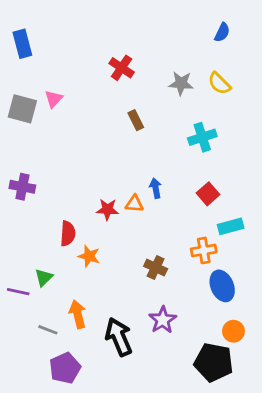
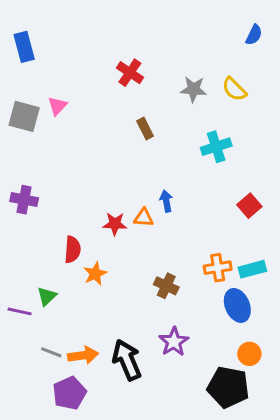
blue semicircle: (222, 32) -> (254, 35), moved
red square: (208, 194) -> (249, 206), moved
cyan rectangle: (231, 226) -> (252, 269), moved
orange star: (89, 256) -> (95, 274), turned 30
orange arrow: (78, 314) -> (83, 355), moved, turned 96

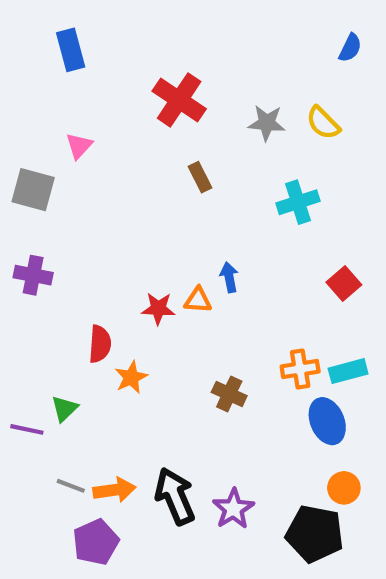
blue rectangle: (24, 47) -> (71, 50), moved
red cross: (130, 73) -> (179, 100), size x1.4
gray square: (24, 116) -> (33, 190), moved
purple star: (174, 342) -> (233, 509), moved

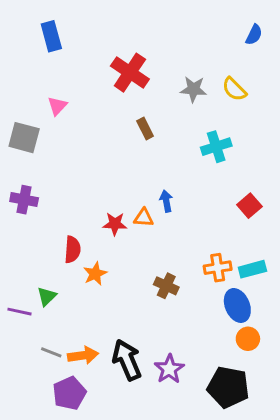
orange circle: (344, 488) -> (248, 339), moved

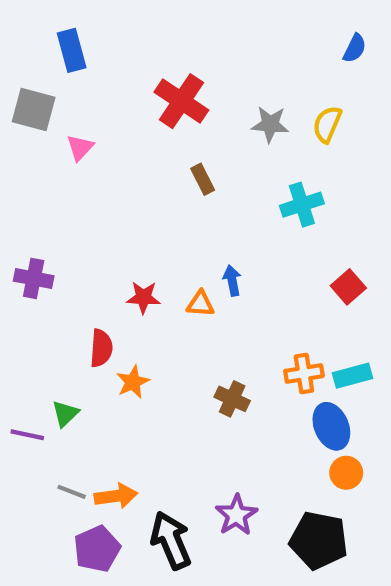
yellow semicircle: (234, 89) -> (327, 124), turned 68
gray square: (24, 138) -> (34, 110), moved
red star: (115, 224) -> (143, 297), moved
black arrow: (127, 360) -> (171, 540), moved

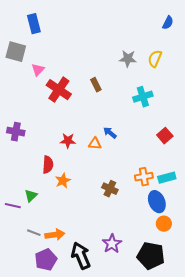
red cross: (181, 101) -> (59, 90), moved
blue arrow: (232, 281) -> (110, 133), turned -40

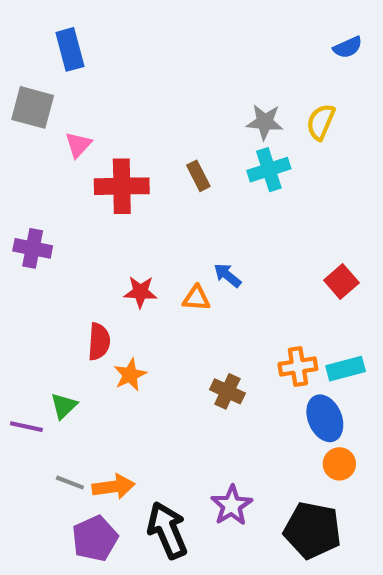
blue semicircle: (168, 23) -> (348, 47), turned 40
red cross: (59, 90) -> (122, 186), turned -35
cyan cross: (143, 97) -> (269, 170), moved
purple cross: (16, 132) -> (33, 248), moved

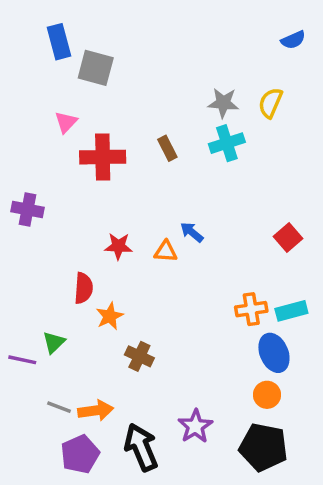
gray square: (33, 107) -> (96, 68), moved
brown cross: (227, 391) -> (139, 356), moved
orange circle: (339, 464) -> (267, 395), moved

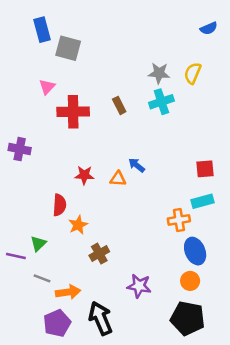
red square: (288, 237) -> (205, 169), turned 36
cyan rectangle: (291, 311) -> (203, 201), moved
brown cross: (139, 356) -> (99, 254), turned 36
gray line: (59, 407) -> (42, 278), moved
purple star: (195, 426) -> (139, 286), moved, turned -30

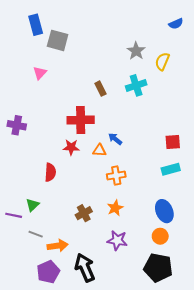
gray star: (159, 73) -> (136, 51), moved, turned 30
red cross: (73, 112) -> (81, 120), moved
orange cross: (179, 220) -> (116, 175), moved
orange star: (78, 225) -> (115, 208), moved

